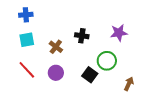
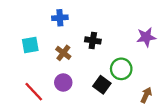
blue cross: (26, 15) -> (60, 18), moved
purple star: (119, 33) -> (146, 37), moved
red line: (27, 70) -> (34, 92), moved

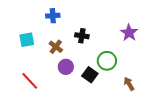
purple star: (146, 37) -> (129, 33), turned -30
purple circle: (63, 83) -> (66, 67), moved
brown arrow: (146, 95) -> (129, 84), turned -56

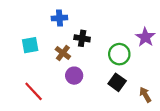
black cross: (82, 36) -> (82, 38), moved
green circle: (107, 61) -> (119, 54), moved
black square: (90, 75) -> (117, 82), moved

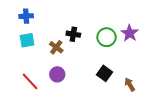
blue cross: (59, 18) -> (26, 16), moved
green circle: (119, 54) -> (107, 37), moved
purple circle: (74, 76) -> (57, 74), moved

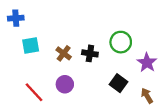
blue cross: (26, 16) -> (16, 18), moved
purple star: (130, 33) -> (147, 63), moved
black cross: (73, 34) -> (90, 53), moved

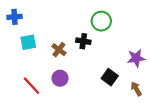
green circle: (121, 42) -> (101, 21), moved
black cross: (90, 53) -> (83, 41), moved
purple star: (147, 63) -> (136, 58), turned 30

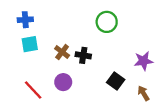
blue cross: (15, 17) -> (25, 20), moved
black cross: (83, 41) -> (83, 55), moved

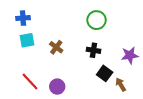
black cross: (83, 55) -> (93, 50), moved
purple circle: (63, 82) -> (57, 87), moved
brown arrow: (143, 93) -> (121, 85), moved

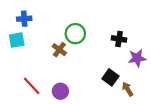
green circle: (97, 20) -> (75, 34), moved
cyan square: (27, 40) -> (17, 40), moved
black cross: (93, 50) -> (119, 39), moved

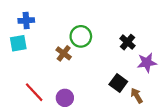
black cross: (119, 39) -> (127, 42), turned 32

